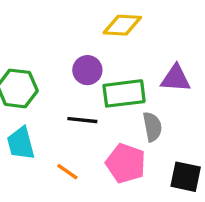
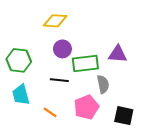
yellow diamond: (122, 25) -> (55, 21), moved
pink pentagon: (126, 163) -> (86, 107), turned 30

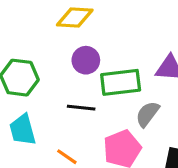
gray semicircle: (103, 84) -> (147, 114), turned -132

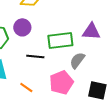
purple circle: (86, 60) -> (22, 27), moved

